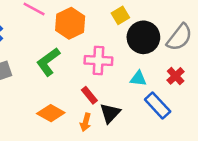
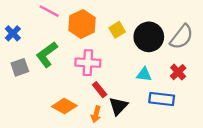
yellow square: (120, 15) -> (117, 30), moved
pink cross: (98, 60) -> (88, 63), moved
green L-shape: (48, 62) -> (47, 54), moved
blue rectangle: (158, 105) -> (162, 99), turned -40

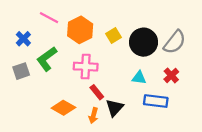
blue cross: (13, 33) -> (23, 39), moved

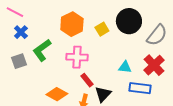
pink line: (49, 18) -> (15, 12), moved
black circle: (144, 42) -> (129, 21), moved
red cross: (171, 75) -> (154, 65), size x1.5

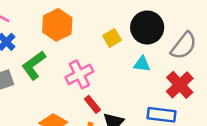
orange hexagon: (72, 24) -> (57, 25), moved
pink cross: (77, 57) -> (79, 74), turned -30
cyan triangle: (125, 67) -> (142, 64), moved

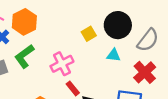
orange hexagon: (57, 25) -> (24, 22), moved

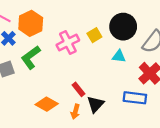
pink cross: (62, 64) -> (68, 43), moved

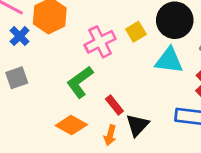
cyan triangle: (119, 56) -> (169, 60), size x1.5
green L-shape: (31, 57) -> (80, 82), moved

